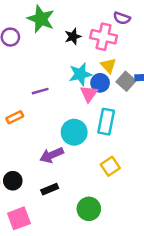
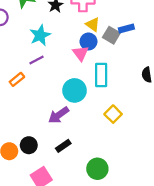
cyan star: (80, 74) -> (40, 35), moved
orange rectangle: (15, 117) -> (17, 79), moved
green circle: (89, 209) -> (97, 169), moved

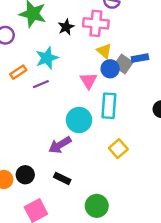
blue circle: (88, 41) -> (110, 69), moved
orange rectangle: (17, 79) -> (18, 72), moved
black rectangle: (63, 146) -> (62, 178), turned 56

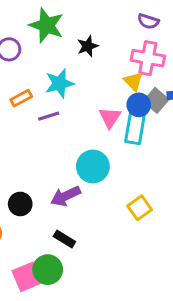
pink cross: (96, 23) -> (148, 58), moved
cyan rectangle: (109, 106) -> (135, 128), moved
black circle: (25, 175) -> (20, 204), moved
green circle: (97, 206) -> (48, 270), moved

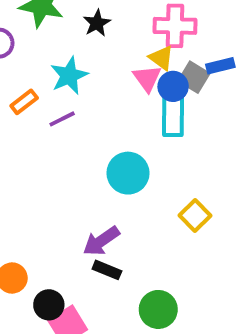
pink triangle: (110, 117) -> (147, 78), moved
purple arrow: (65, 196) -> (101, 241), moved
black circle: (20, 204) -> (49, 305), moved
green circle: (48, 270) -> (158, 309), moved

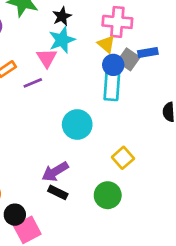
cyan star: (69, 76) -> (62, 40), moved
pink triangle: (147, 78) -> (47, 58), moved
green circle: (158, 309) -> (108, 195), moved

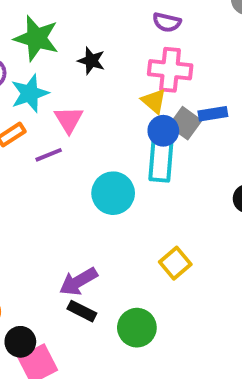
black star: (62, 16) -> (91, 61), turned -30
cyan star: (62, 40) -> (30, 93), moved
cyan circle: (77, 125) -> (113, 193), moved
green circle: (108, 195) -> (137, 328), moved

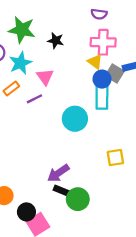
yellow square: (175, 263) -> (115, 158), turned 36
green circle: (137, 328) -> (78, 199), moved

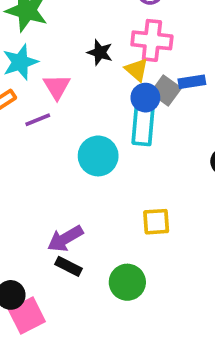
black star: (56, 41) -> (100, 52), moved
green circle: (78, 199) -> (127, 282), moved

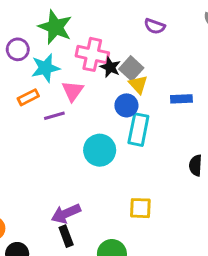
pink cross: (152, 40) -> (92, 54), moved
gray square: (166, 91) -> (131, 68), moved
blue circle: (145, 98) -> (126, 105), moved
black rectangle: (68, 266) -> (66, 236), turned 36

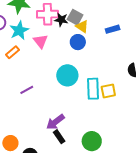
purple line: (54, 116) -> (27, 90), moved
cyan rectangle: (138, 130) -> (93, 89), moved
yellow square: (140, 208) -> (108, 91), moved

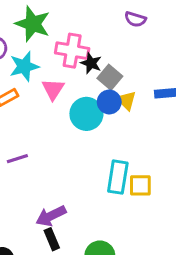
gray square: (75, 17) -> (110, 77), moved
yellow triangle: (82, 26) -> (126, 100), moved
cyan circle: (67, 75) -> (86, 114), moved

